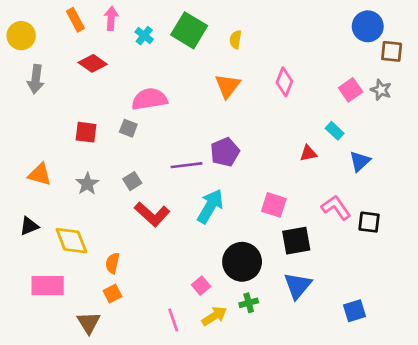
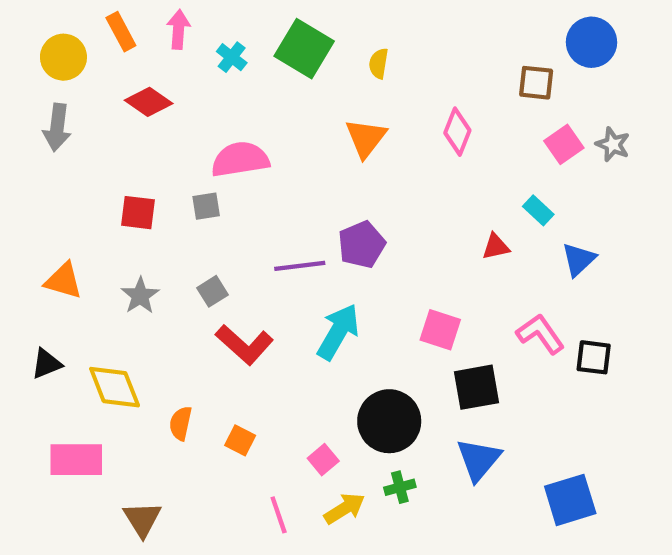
yellow circle: (21, 36) -> (63, 57), moved
brown square: (392, 51) -> (536, 83), moved
gray square: (128, 128) -> (206, 206), turned -30
orange square: (112, 294) -> (240, 440), moved, turned -36
blue square: (355, 311) -> (570, 500), size x1.4

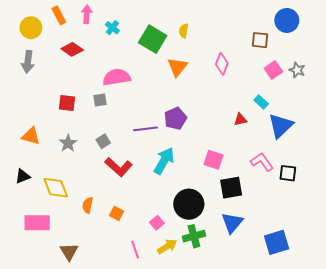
green square: (304, 49) -> (153, 39), moved
blue triangle: (579, 259) -> (281, 126), size x1.5
green cross: (400, 487) -> (194, 236), size x1.5

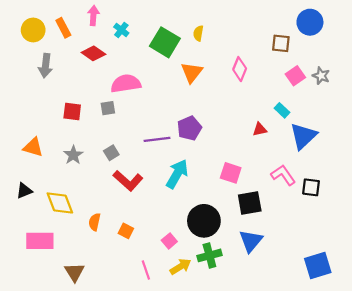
orange rectangle: (59, 15) -> (63, 28), moved
red diamond: (72, 49) -> (93, 53), moved
gray arrow: (28, 62) -> (45, 66), moved
blue square: (277, 242) -> (318, 265), moved

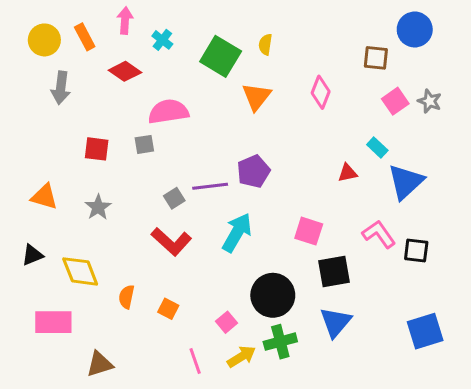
gray square: (111, 153) -> (174, 198), moved
blue square: (318, 265) -> (425, 331), moved
brown triangle: (74, 272) -> (100, 364), turned 45

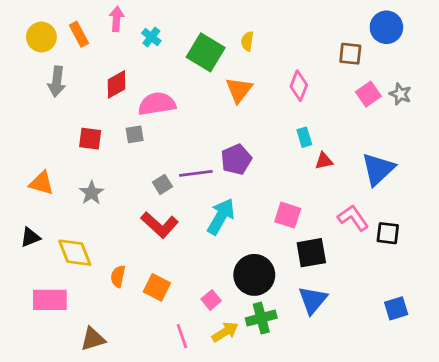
red diamond: (125, 71) -> (117, 84), moved, turned -64
cyan rectangle: (377, 147) -> (304, 137), moved, turned 30
orange square: (168, 309) -> (157, 287), size x1.4
blue square: (425, 331) -> (396, 308), size x0.7

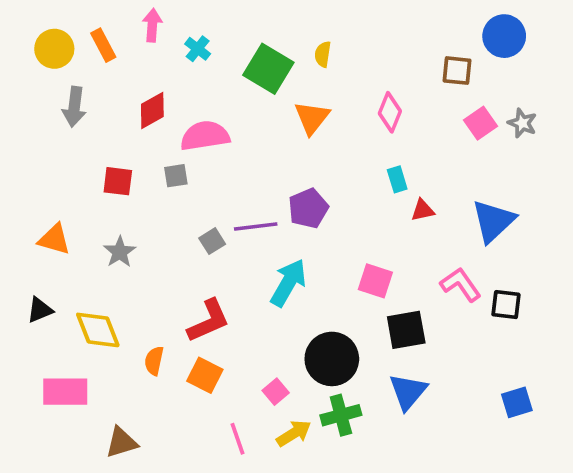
red L-shape: (160, 225) -> (209, 321), moved, turned -66

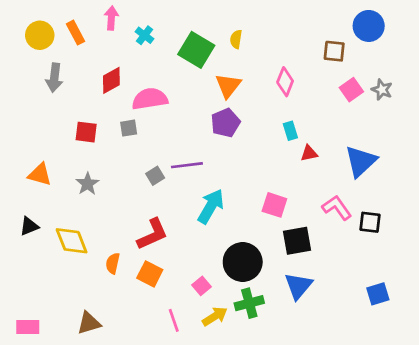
purple pentagon: (308, 208) -> (225, 123), moved
pink rectangle: (65, 392) -> (28, 327), moved, size x0.7

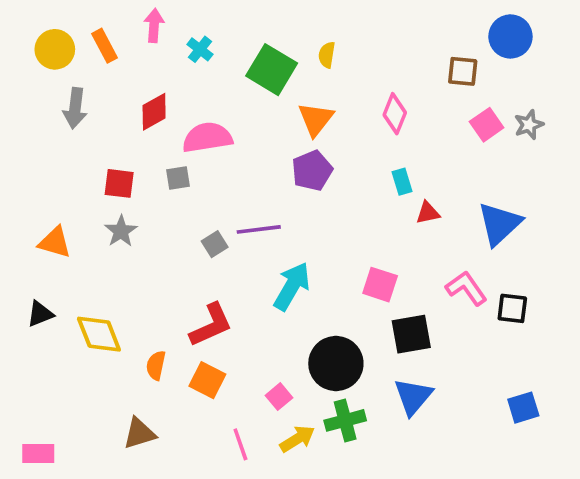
gray star: (382, 90) -> (529, 125), turned 30
gray star: (87, 184) -> (121, 231), moved
brown triangle: (89, 323) -> (139, 433), moved

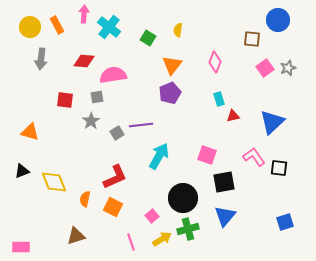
cyan cross: (200, 49) -> (109, 27), size x1.6
green square: (272, 70) -> (148, 38), size x0.6
red diamond: (154, 112) -> (84, 61), turned 35
gray star: (121, 231) -> (91, 121), moved

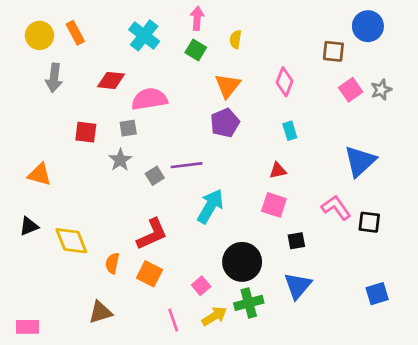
pink arrow: (84, 14) -> (197, 18), moved
red triangle: (233, 116) -> (278, 171), moved
black square: (224, 182) -> (296, 241), size x0.6

